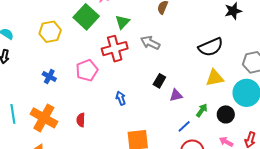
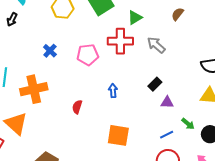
green arrow: (202, 110) -> (188, 124), turned 80
orange cross: (44, 118) -> (34, 89), turned 32
red semicircle: (81, 120) -> (77, 107), moved

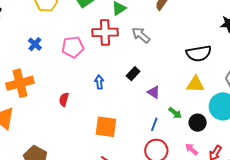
black rectangle: (155, 84) -> (133, 74), moved
purple triangle: (167, 102) -> (154, 92), turned 32
blue line: (167, 135) -> (154, 124), turned -40

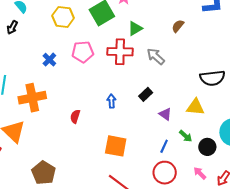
pink pentagon: (73, 47) -> (83, 52), moved
yellow triangle: (195, 84) -> (195, 107), moved

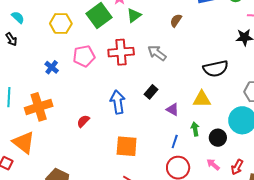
black arrow: (12, 27) -> (11, 39), turned -56
green triangle: (135, 28) -> (134, 15), moved
blue arrow: (112, 101) -> (118, 102), size x1.6
red semicircle: (75, 116) -> (83, 121), turned 32
green arrow: (186, 136) -> (195, 129), turned -136

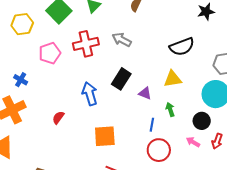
blue cross: (52, 67) -> (21, 80), moved
black rectangle: (151, 92) -> (121, 79), size x1.5
black circle: (218, 138) -> (202, 121), moved

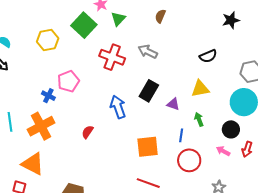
red cross: (86, 44) -> (112, 57), turned 35
black semicircle: (182, 47) -> (208, 56), size x0.7
pink pentagon: (50, 53) -> (68, 81), moved
orange square: (105, 136) -> (148, 147), moved

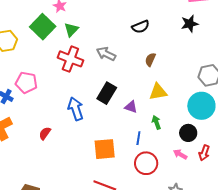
brown semicircle: (160, 16) -> (150, 60), moved
green triangle: (118, 19) -> (71, 30), moved
black semicircle: (208, 56) -> (141, 27), moved
pink pentagon: (68, 81) -> (26, 82), turned 30

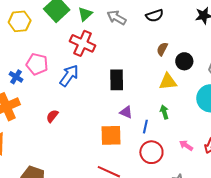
gray arrow: (106, 54) -> (117, 18), moved
black rectangle: (107, 93) -> (117, 80), turned -35
purple triangle: (131, 107) -> (126, 112), moved
blue arrow: (76, 109) -> (69, 76), moved, turned 50
black circle: (188, 133) -> (184, 61), moved

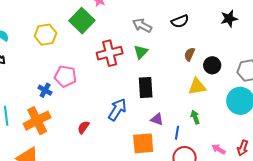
green triangle: (85, 14) -> (141, 52), moved
red cross: (83, 43) -> (110, 53), turned -35
blue arrow: (69, 76) -> (117, 110), moved

